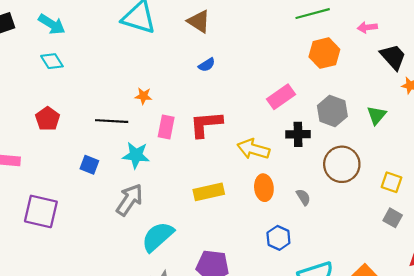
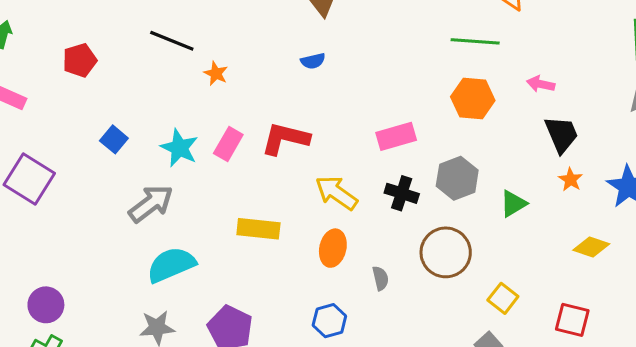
black line: (112, 121) -> (172, 41), moved
pink rectangle: (166, 127) -> (228, 144), moved

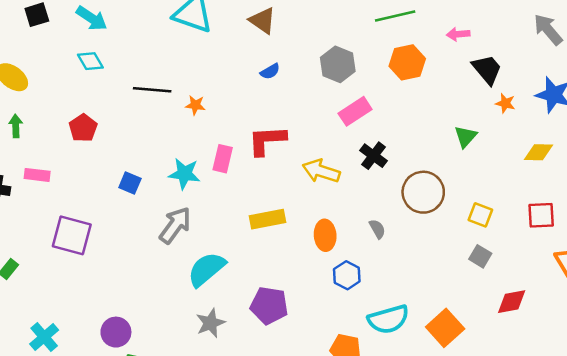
gray hexagon: (457, 178) -> (338, 64), moved
black cross: (402, 193) -> (373, 156), turned 36
orange ellipse: (333, 248) -> (325, 235), moved

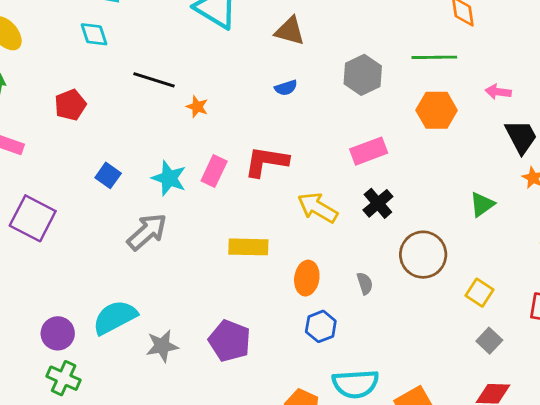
brown triangle: (263, 21) -> (290, 31), turned -32
gray hexagon: (338, 64) -> (363, 75), moved
gray square: (480, 256) -> (489, 341), moved
cyan semicircle: (206, 269) -> (115, 317), moved

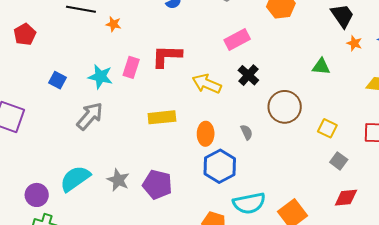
green triangle: (482, 204) -> (321, 66), turned 48
blue hexagon: (321, 326) -> (220, 166), size x1.5
gray star: (162, 346) -> (118, 180), moved, turned -30

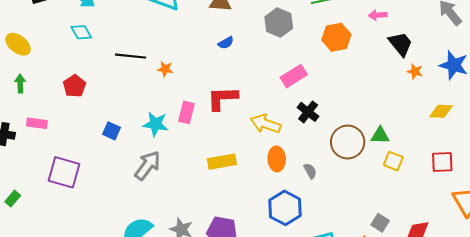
green triangle: (321, 66) -> (380, 135), moved
orange ellipse: (206, 134) -> (277, 159), moved
gray square: (339, 161) -> (380, 223), moved

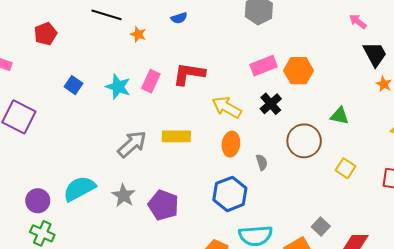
pink arrow: (378, 15) -> (358, 21), turned 30
orange hexagon: (336, 37) -> (299, 71), moved
blue semicircle: (226, 43) -> (179, 18), moved
green triangle: (380, 135) -> (339, 116), moved
gray arrow: (147, 165) -> (132, 144), moved

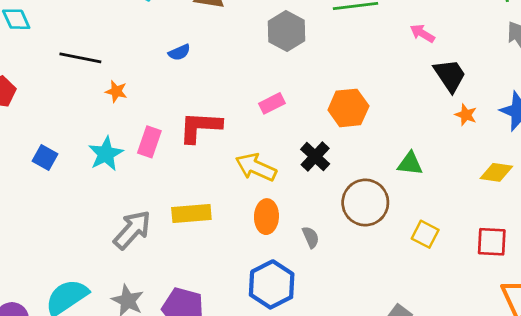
orange star: (138, 34) -> (116, 91), moved
pink rectangle: (264, 66) -> (272, 103), moved, size x0.7
cyan star: (118, 87) -> (106, 154), turned 30

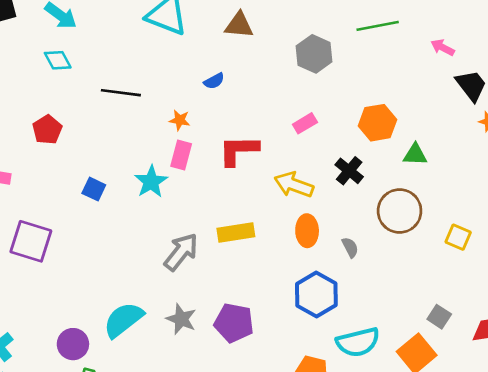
orange star: (116, 91) -> (180, 120), moved
pink rectangle: (149, 142) -> (181, 155), moved
green triangle: (410, 164) -> (415, 155), moved

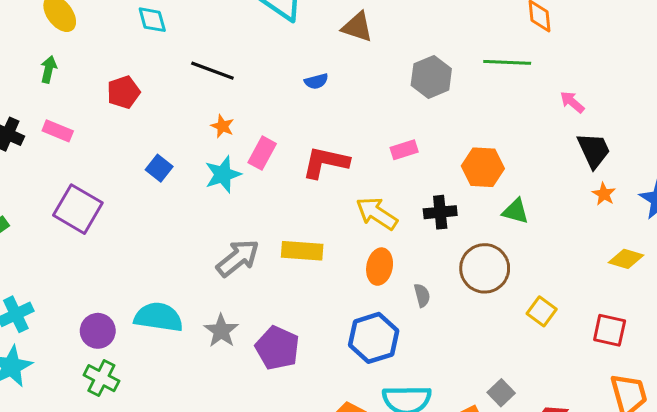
orange star: (180, 120) -> (222, 126), moved
black cross: (349, 171) -> (440, 212), turned 32
cyan semicircle: (123, 320) -> (158, 317), turned 33

